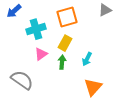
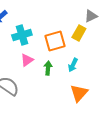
orange square: (67, 17) -> (55, 41), moved
yellow rectangle: (65, 43) -> (79, 33), moved

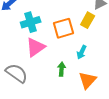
pink triangle: (27, 60) -> (36, 47), size x1.5
green arrow: (48, 68) -> (62, 69), moved

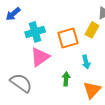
cyan arrow: (82, 52) -> (86, 62), turned -40

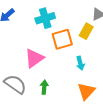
cyan cross: (35, 32) -> (45, 18), moved
green arrow: (66, 79) -> (44, 87), moved

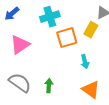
pink triangle: (34, 58) -> (20, 45), moved
orange triangle: (86, 91) -> (91, 90), turned -36

